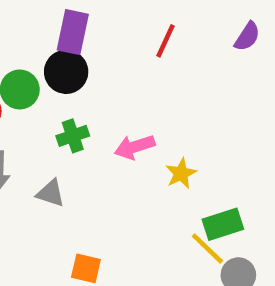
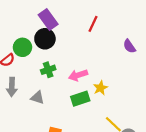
purple rectangle: (73, 32) -> (48, 20), turned -48
purple semicircle: (247, 36) -> (129, 46), moved, turned 112
green rectangle: (223, 224) -> (80, 99), moved

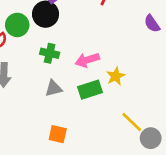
green cross: (48, 70) -> (50, 53), turned 32
gray triangle: (37, 98) -> (54, 88), moved, turned -32

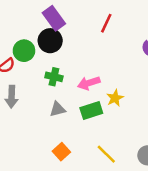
yellow line: (132, 122) -> (106, 154), moved
orange square: (58, 134) -> (61, 152), turned 35

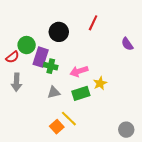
purple rectangle: (54, 18) -> (41, 57), moved, turned 54
black circle: (50, 41) -> (59, 32), moved
yellow line: (106, 154) -> (69, 119), moved

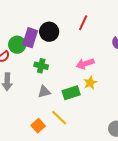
purple rectangle: (41, 57) -> (30, 38), moved
pink arrow: (79, 71) -> (85, 64), moved
orange square: (57, 127) -> (38, 126), moved

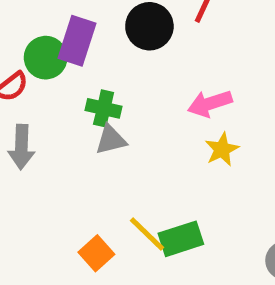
black circle: (49, 32) -> (149, 26), moved
gray triangle: (44, 92) -> (111, 140), moved
green rectangle: (71, 93) -> (181, 239), moved

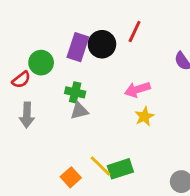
purple rectangle: (77, 41) -> (78, 47), moved

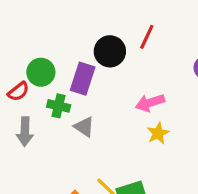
purple rectangle: (78, 47) -> (83, 79), moved
green cross: (75, 92) -> (59, 106), moved
gray triangle: (79, 111) -> (84, 127), turned 48

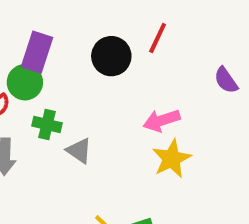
purple rectangle: (83, 79) -> (37, 52), moved
yellow star: (158, 133) -> (172, 159), size x1.4

